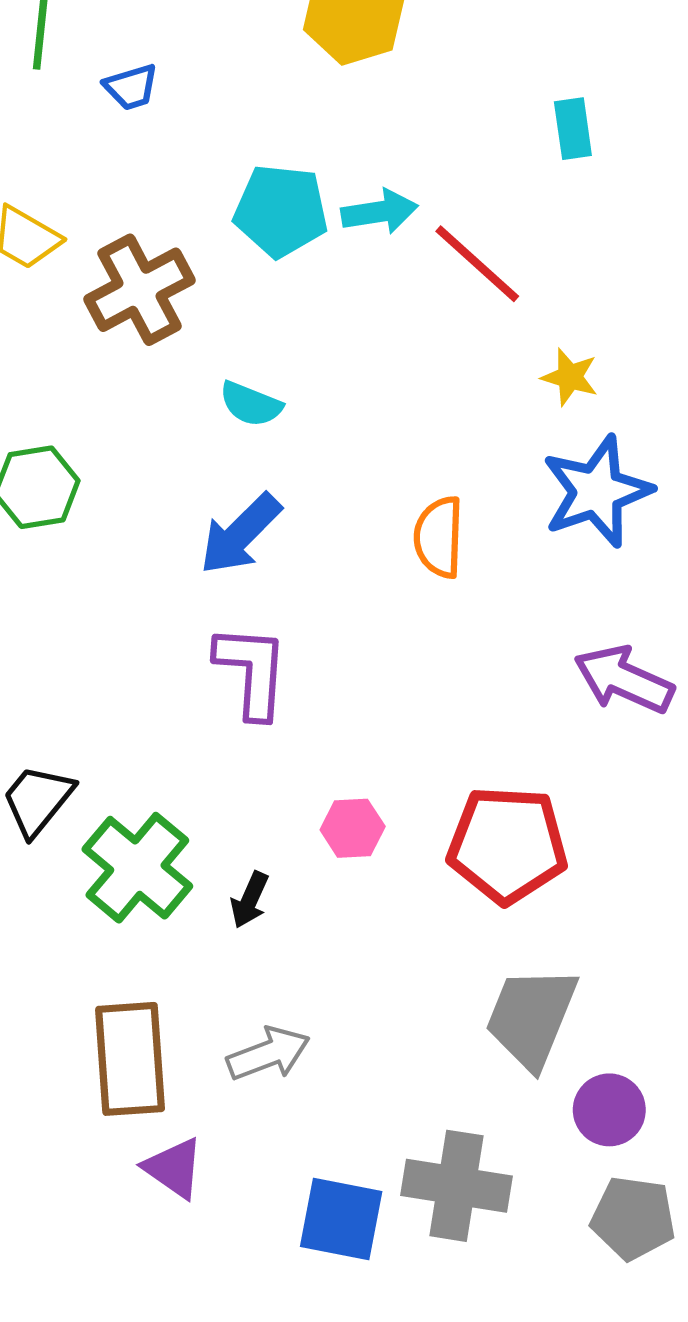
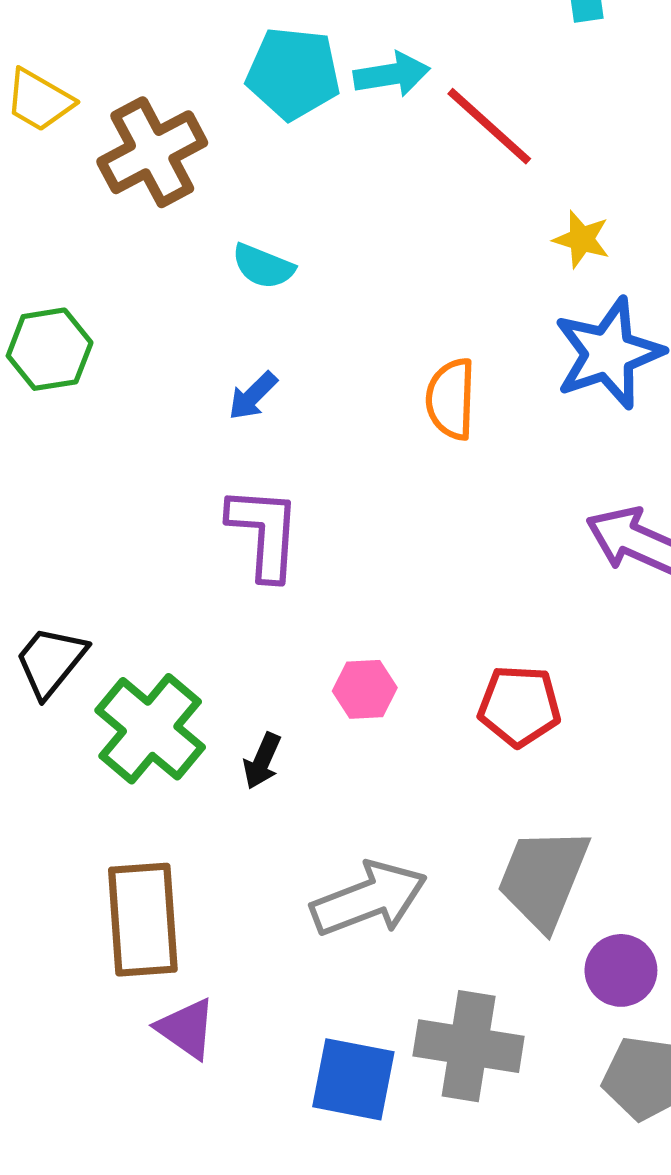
blue arrow: (240, 534) -> (253, 396), size x0.6
red pentagon: (507, 845) -> (519, 706), size x0.7
gray arrow: (268, 1054) -> (369, 899), moved, size x1.4

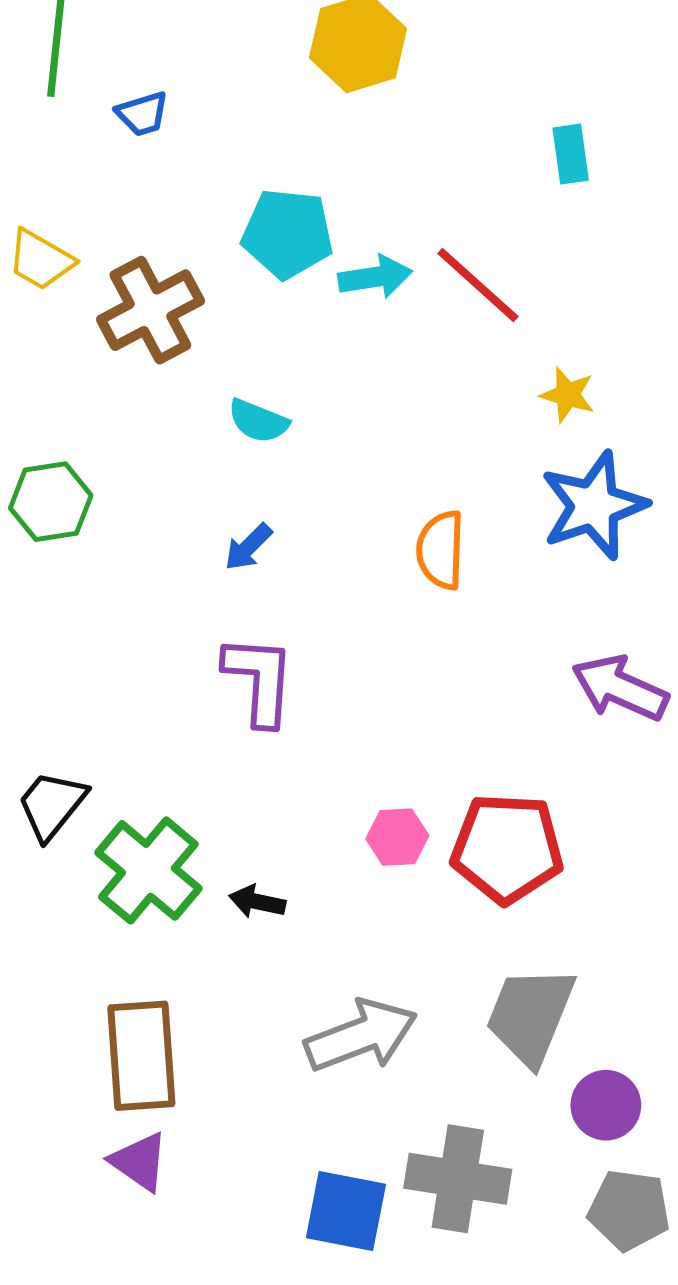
cyan arrow: (392, 74) -> (375, 277), moved
pink hexagon: (365, 689) -> (397, 837), moved
red pentagon: (519, 706) -> (507, 848), size x1.4
black arrow: (262, 761) -> (257, 902), turned 78
purple triangle: (186, 1028) -> (139, 1162), moved

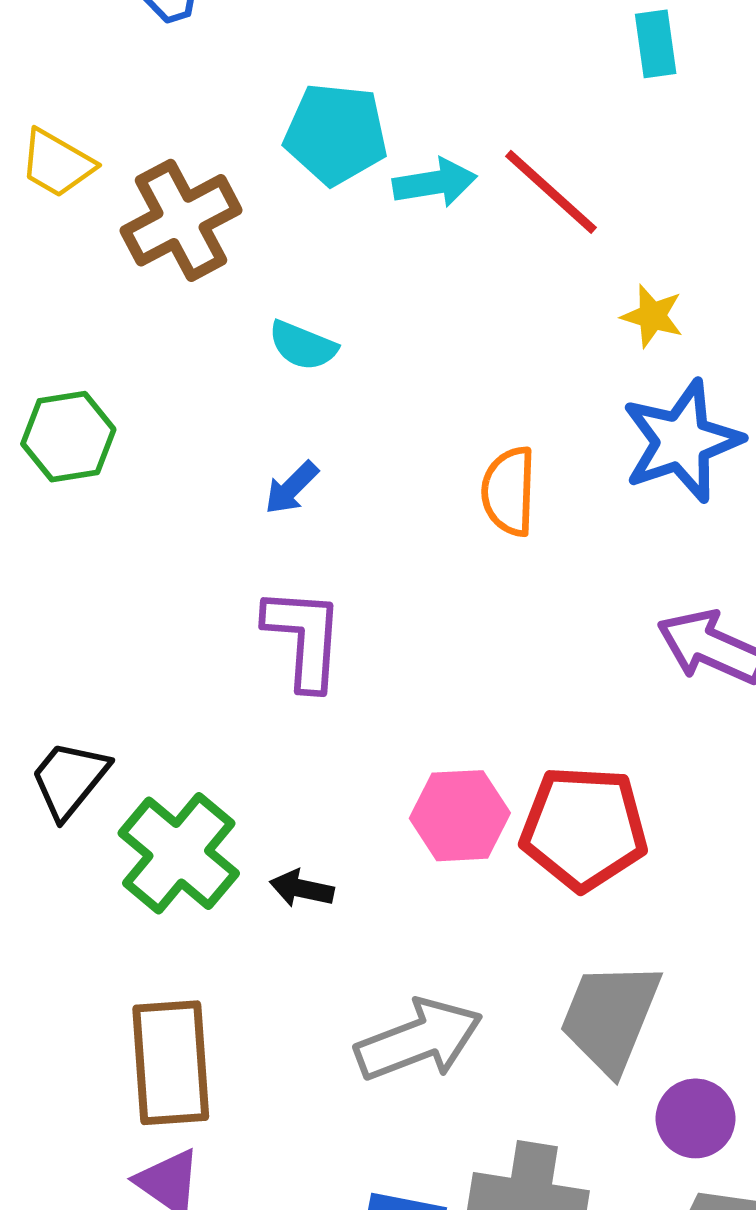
pink hexagon: (397, 837) -> (460, 816), size x1.4

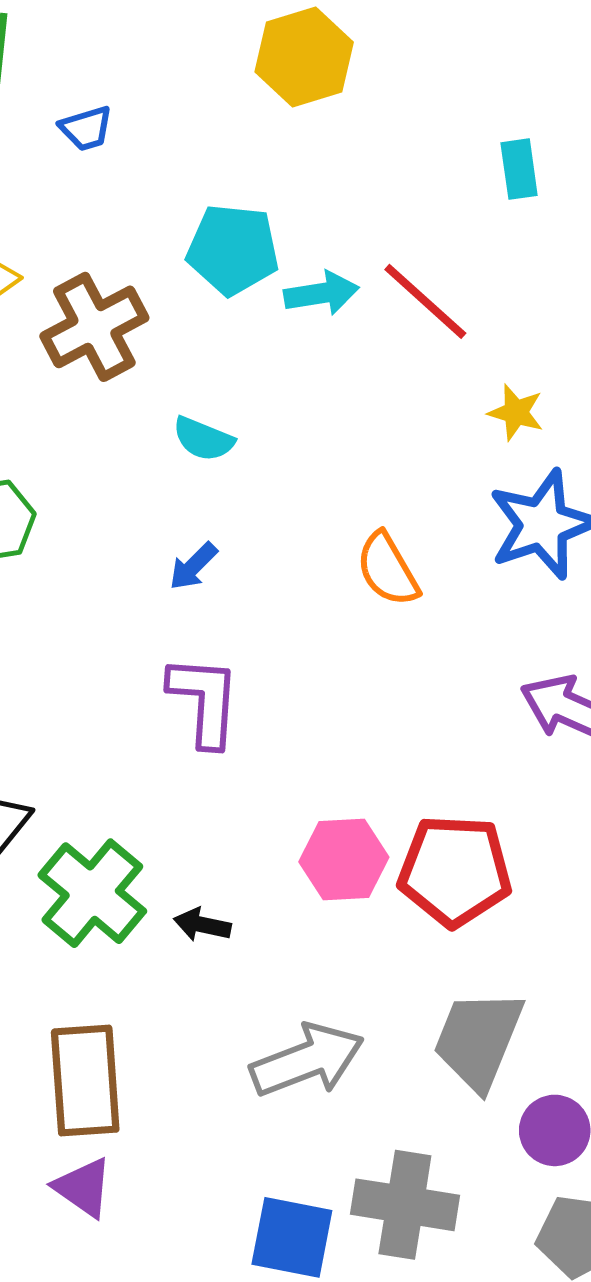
orange semicircle: (509, 491) -> (388, 569), turned -32

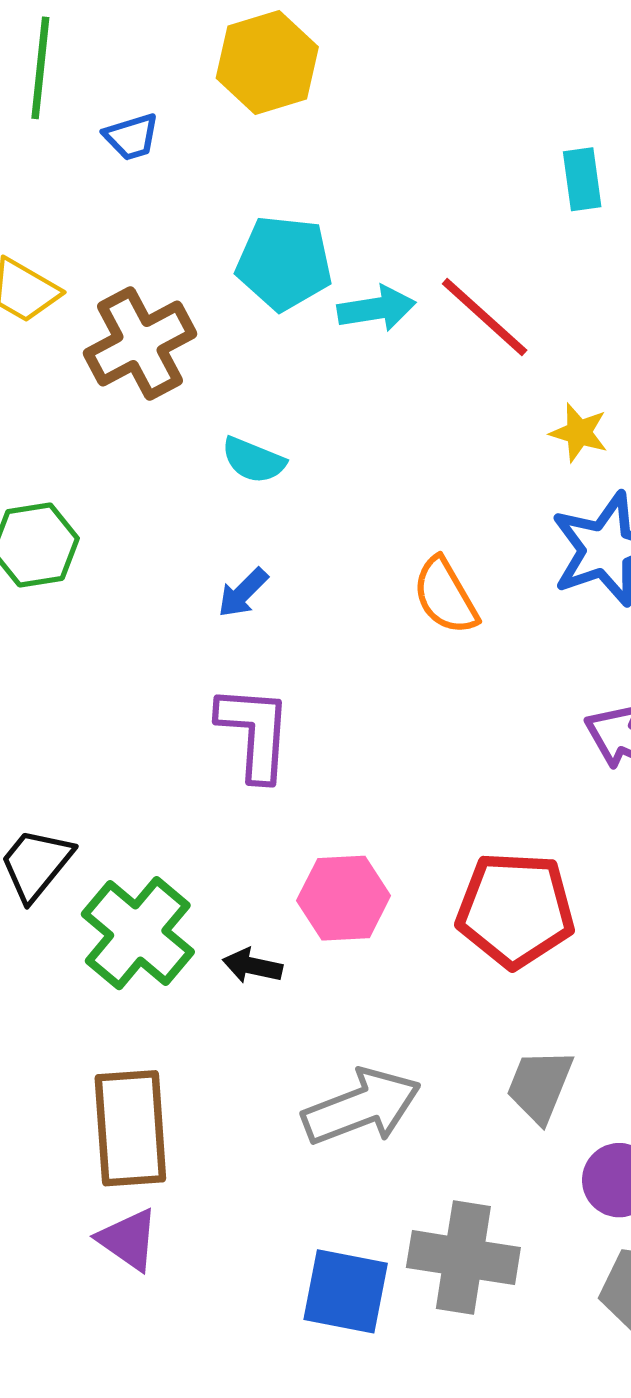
yellow hexagon: (304, 57) -> (267, 63), moved
pink hexagon: (344, 860) -> (344, 898), moved
gray trapezoid: (478, 1040) -> (540, 1086), size x0.7

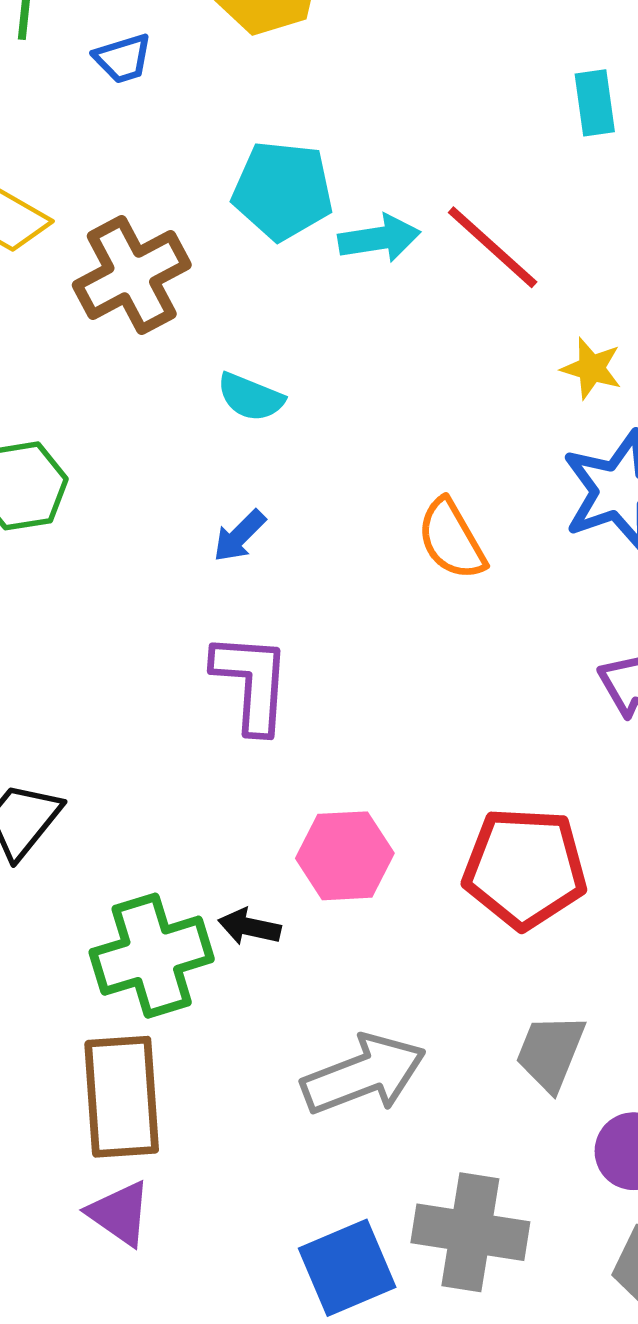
green cross: (138, 933) -> (152, 956), moved, turned 33
blue square: (346, 1291) -> (347, 1268), turned -34

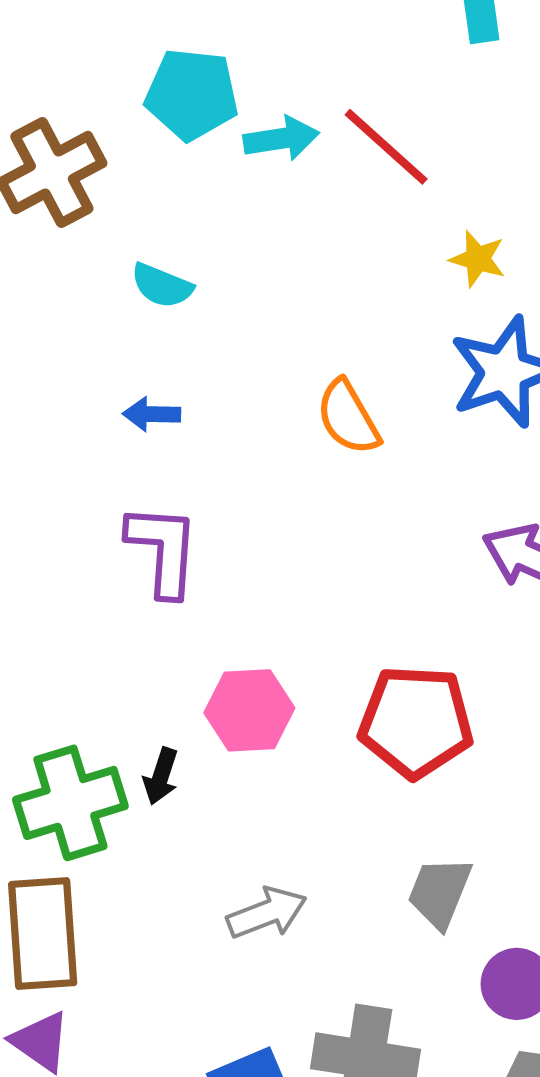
blue arrow: (239, 536) -> (152, 414), turned 46
black arrow: (249, 927) -> (161, 776), turned -84
gray arrow: (364, 1075) -> (267, 913), size x0.7

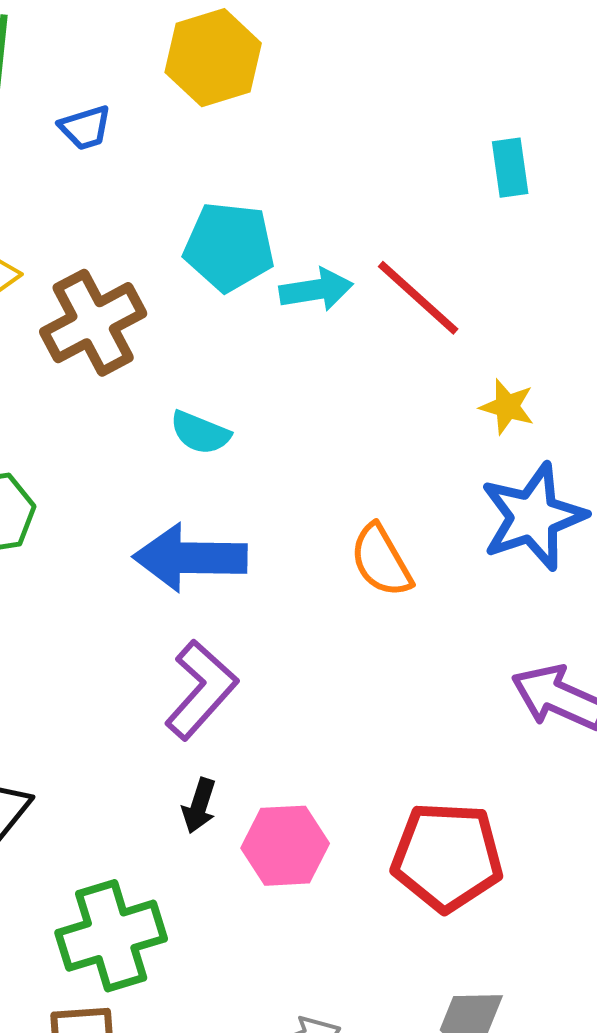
blue arrow: (152, 414) -> (190, 558), size x2.0
purple L-shape: (163, 550) -> (201, 690), turned 38
black arrow: (161, 776) -> (199, 806), moved

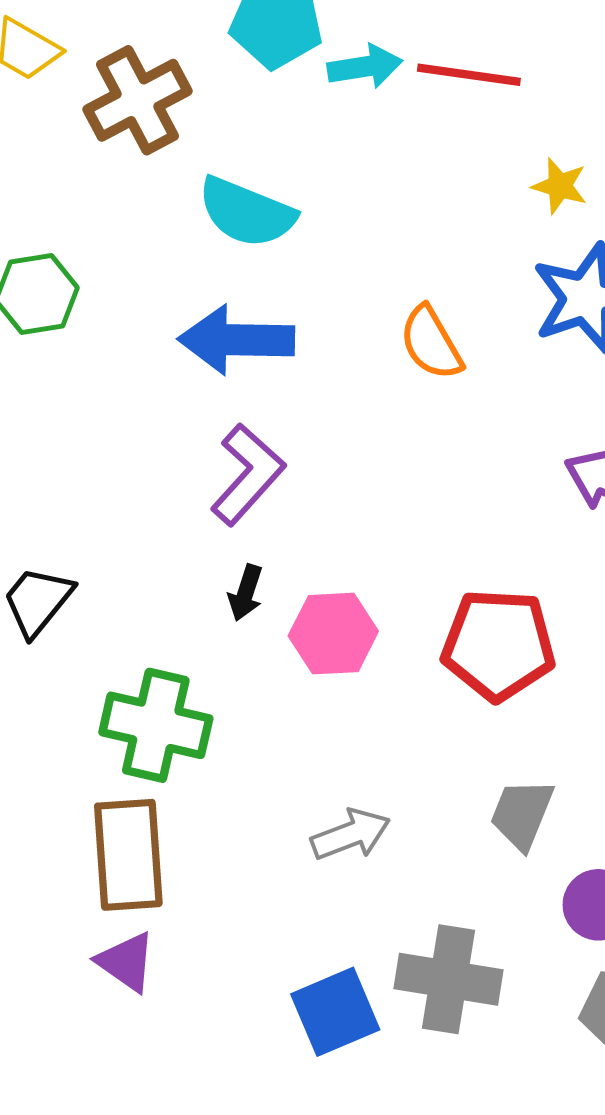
red line: (418, 298) -> (469, 75), turned -34
cyan semicircle: (200, 433) -> (247, 212), size x1.6
green cross: (111, 936) -> (156, 725), turned 30

